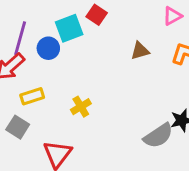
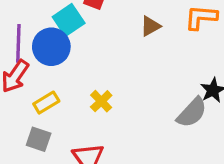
blue circle: (48, 48) -> (51, 47), size x1.5

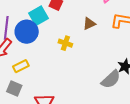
yellow cross: (101, 101) -> (65, 43), moved, turned -32

